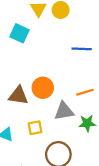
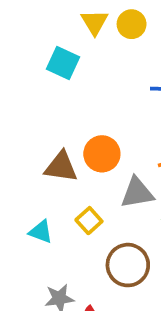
yellow square: (35, 128) -> (89, 221), turned -32

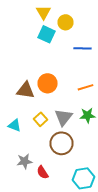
yellow circle: (132, 24) -> (66, 22), moved
cyan square: (63, 63) -> (46, 34), moved
gray triangle: (137, 193) -> (64, 117), moved, turned -42

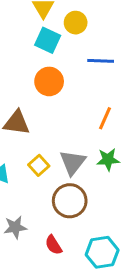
orange circle: (48, 83) -> (49, 81), moved
orange line: (86, 87) -> (105, 118), turned -49
red semicircle: (42, 172) -> (53, 245), moved

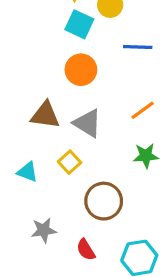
orange line: (105, 118) -> (143, 110), turned 30
gray triangle: (73, 162) -> (87, 123), moved, turned -36

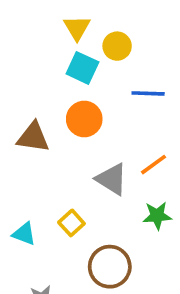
brown triangle: (45, 115) -> (33, 137), moved
gray triangle: (87, 123) -> (112, 179), moved

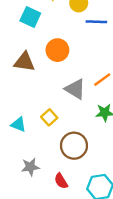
cyan square: (82, 68) -> (30, 17), moved
blue line: (148, 93) -> (96, 22), moved

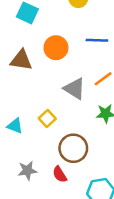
blue line: (96, 22) -> (97, 40), moved
red semicircle: (61, 181) -> (60, 174), moved

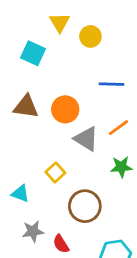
orange circle: (56, 48) -> (65, 109), moved
cyan triangle: (15, 126) -> (20, 194), moved
red semicircle: (60, 174) -> (61, 244), moved

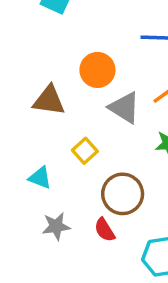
brown triangle: (26, 107) -> (49, 100), moved
red semicircle: (61, 244) -> (105, 230), moved

